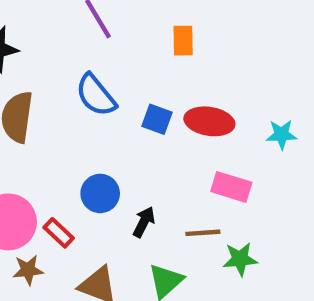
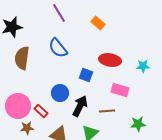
orange rectangle: (183, 41) -> (98, 23), turned -48
blue square: (157, 119) -> (86, 75), moved
black arrow: (144, 222) -> (80, 106), size x1.5
green star: (240, 259) -> (138, 124), moved

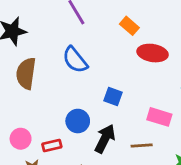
red ellipse: (110, 60) -> (153, 53), moved
pink circle: (18, 106) -> (21, 139), size x0.6
red rectangle: (41, 111) -> (52, 146), turned -56

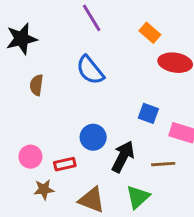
brown semicircle: (26, 73) -> (36, 85), size x0.6
blue square: (113, 97) -> (148, 113), moved

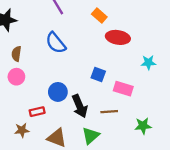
pink circle: (30, 157) -> (16, 77), moved
black arrow: (123, 157) -> (80, 106), turned 130

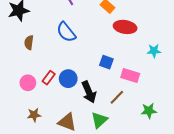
pink circle: (16, 77) -> (28, 83), moved
red rectangle: (37, 112) -> (49, 78), moved, turned -40
brown line: (109, 112) -> (117, 97), turned -42

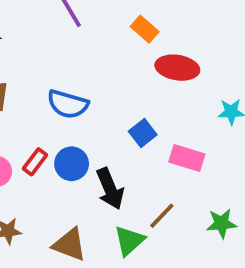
blue semicircle: (66, 32) -> (68, 104), moved, turned -35
blue square: (106, 62) -> (143, 133), turned 32
brown line: (117, 97) -> (162, 216), moved

